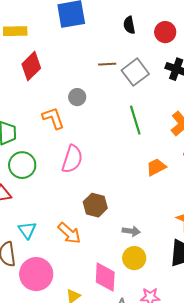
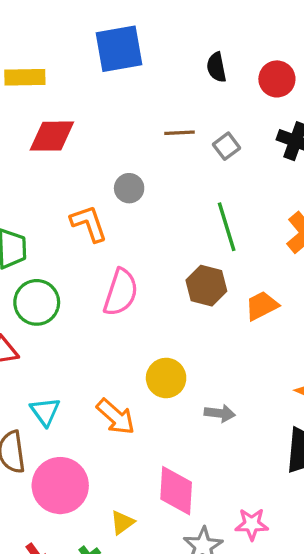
red diamond: (31, 66) -> (52, 136), turned 44
gray square: (135, 72) -> (227, 146), size x0.6
brown hexagon: (95, 205) -> (206, 286), moved
yellow circle: (134, 258) -> (166, 378), moved

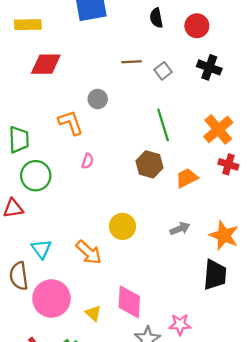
pink semicircle: (121, 292) -> (88, 161), moved, size x0.5
gray arrow: (220, 413) -> (180, 229), moved, turned -30
yellow triangle: (122, 522) -> (93, 313), moved, turned -42

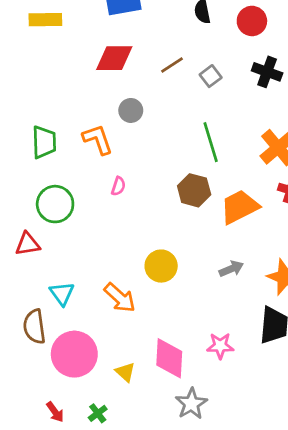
brown line: (131, 62) -> (172, 65), turned -30
red diamond: (46, 64) -> (114, 58), moved
green trapezoid: (19, 140) -> (44, 142), moved
orange trapezoid: (187, 178) -> (240, 207), size x1.4
pink star: (180, 324) -> (220, 346), moved

